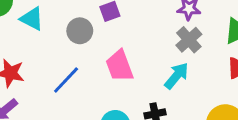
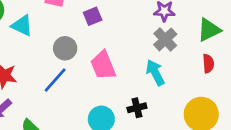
gray circle: (80, 31) -> (65, 48), moved
cyan arrow: (176, 76) -> (155, 72), turned -65

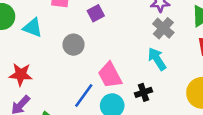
pink trapezoid: (103, 65) -> (110, 75), moved
blue line: (55, 80) -> (84, 96), moved

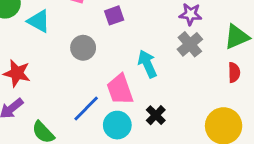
cyan arrow: (157, 59) -> (147, 64), moved
black cross: (143, 92) -> (156, 115), turned -35

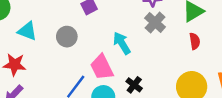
cyan triangle: (39, 21) -> (27, 31), moved

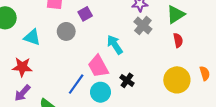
gray circle: (67, 37) -> (66, 31), moved

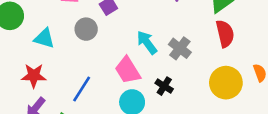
gray cross: (143, 25) -> (180, 48), moved
red semicircle: (178, 40) -> (225, 34), size x1.5
blue line: (76, 84) -> (82, 89), moved

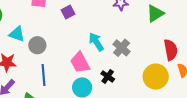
gray circle: (86, 29) -> (37, 45), moved
red semicircle: (225, 34) -> (171, 50), moved
blue line: (82, 89) -> (44, 75), turned -40

